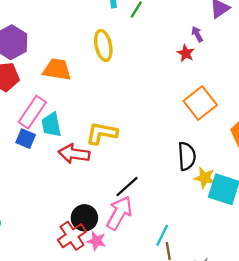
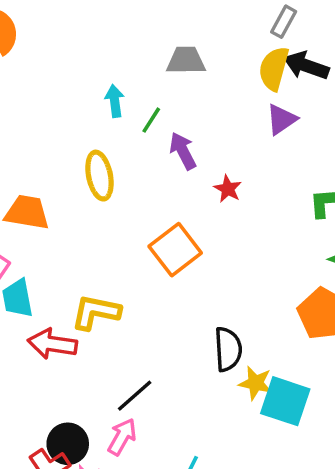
purple arrow: (197, 34) -> (183, 151), moved, size x1.5
orange square: (200, 103) -> (175, 250), moved
pink arrow: (119, 213) -> (122, 437), size x0.7

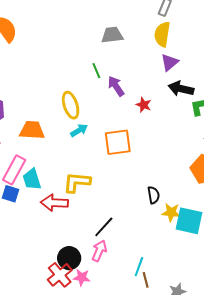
black arrow: (306, 66) -> (181, 89), moved
cyan arrow: (115, 101) -> (79, 130), moved, turned 72
green line: (151, 120) -> (96, 71), turned -49
orange square: (175, 250) -> (118, 142), turned 36
black semicircle: (228, 349) -> (154, 195), size x0.7

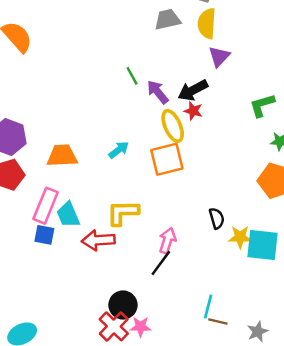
gray trapezoid: (112, 35) -> (168, 19), moved
black arrow: (181, 89) -> (193, 90), moved, turned -35
yellow ellipse: (71, 105) -> (173, 126), moved
pink arrow: (99, 251) -> (167, 241), moved
brown line: (146, 280) -> (218, 321), turned -56

